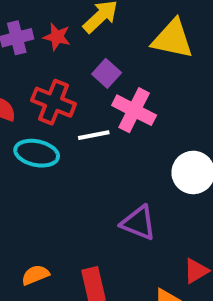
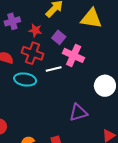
red star: (57, 37) -> (35, 30), moved
purple triangle: (138, 223) -> (78, 113), turned -36

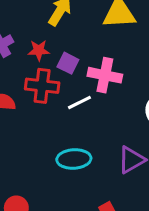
purple square: (59, 37) -> (68, 63), moved
cyan ellipse: (25, 80) -> (74, 159), moved

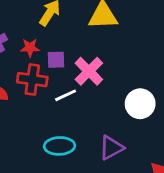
purple square: (68, 63) -> (56, 60), turned -30
pink cross: (105, 75) -> (89, 71), turned 32

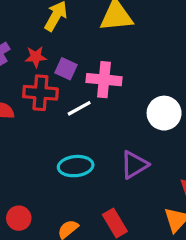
purple square: (56, 60) -> (66, 69), turned 30
pink cross: (89, 71) -> (104, 80), turned -36

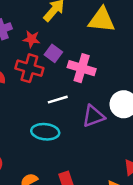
white line: (79, 108) -> (58, 100), moved
purple triangle: (134, 165) -> (93, 116), moved

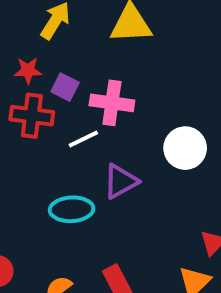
white line: (58, 100) -> (83, 139), moved
purple triangle: (93, 116) -> (121, 181), moved

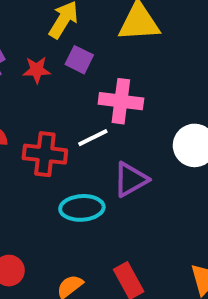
purple square: (65, 87) -> (79, 60), moved
red cross: (32, 116) -> (45, 154), moved

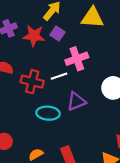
red star: (37, 70) -> (34, 36), size x1.5
pink cross: (121, 101) -> (77, 59), turned -35

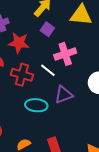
red star: (34, 36) -> (19, 43), moved
white line: (59, 76) -> (48, 70), turned 56

